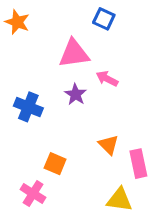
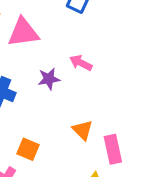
pink triangle: (74, 53) -> (23, 32), moved
purple star: (76, 94) -> (49, 79), turned 30

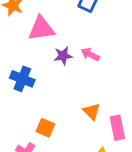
purple star: (49, 79) -> (63, 56), moved

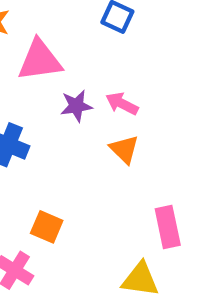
orange triangle: (92, 111) -> (124, 149), moved

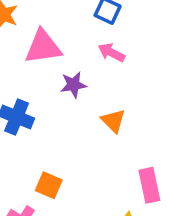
pink arrow: (122, 104) -> (111, 53), moved

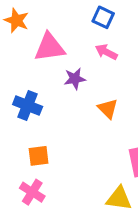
orange square: (49, 185) -> (39, 156), moved, turned -30

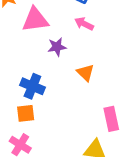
blue cross: (28, 106) -> (32, 86), moved

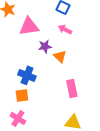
orange triangle: (85, 73) -> (60, 56), moved
pink rectangle: (111, 119) -> (72, 88), moved

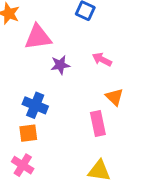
pink arrow: (65, 29) -> (102, 59), moved
orange triangle: (60, 56) -> (114, 97), moved

